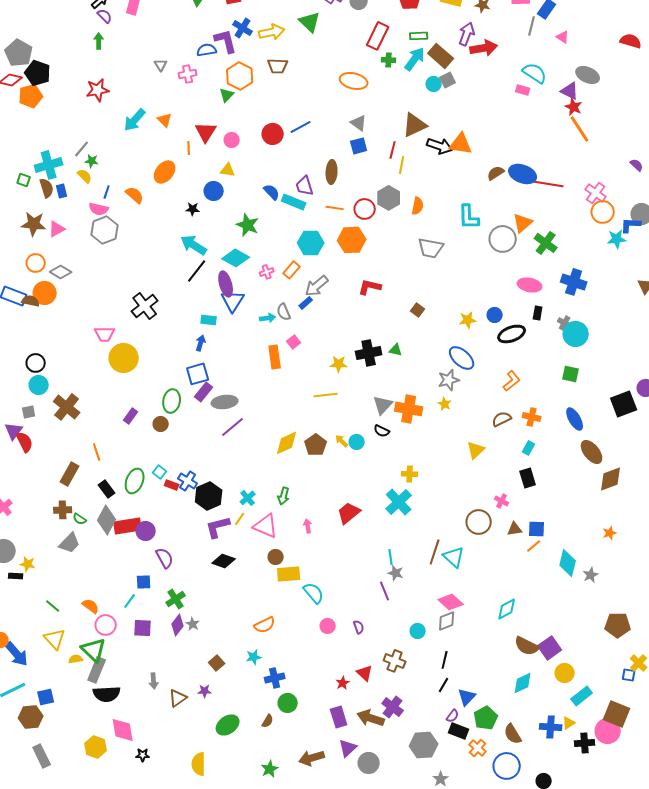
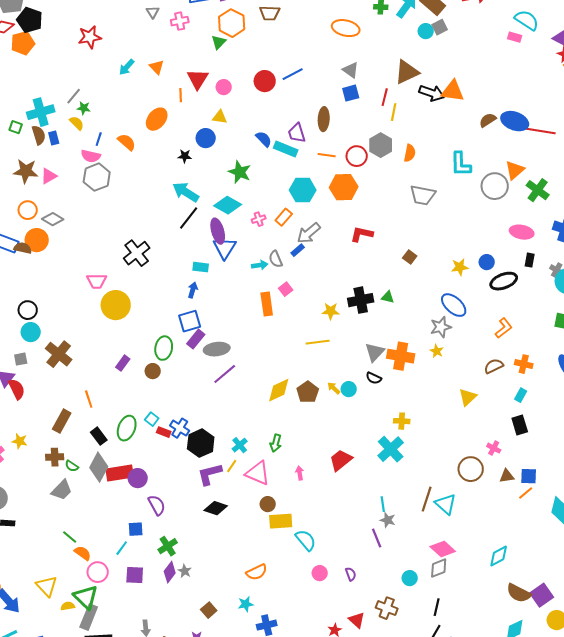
cyan arrow: (135, 120) -> (127, 67), size x0.7
yellow star: (28, 564) -> (20, 441), moved
green line: (53, 606) -> (70, 537), moved

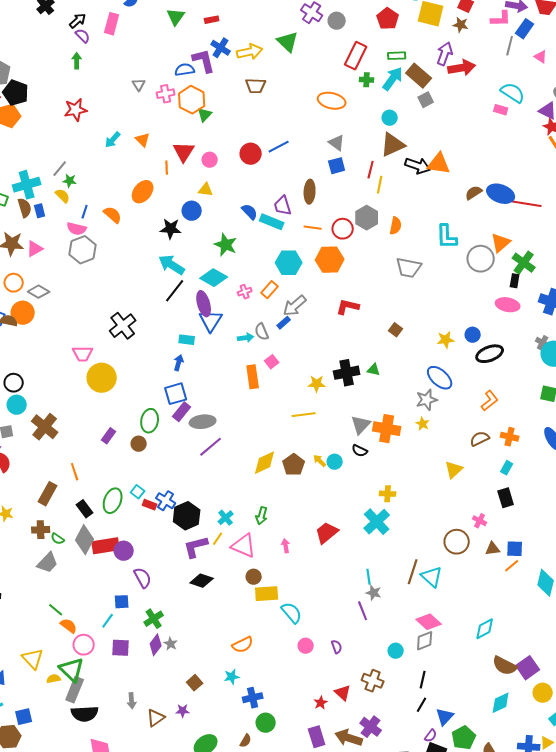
orange hexagon: (232, 23) -> (192, 100), moved
cyan circle: (426, 31) -> (390, 118), moved
black star: (185, 156) -> (171, 229), size x1.5
black rectangle: (530, 260) -> (515, 281), moved

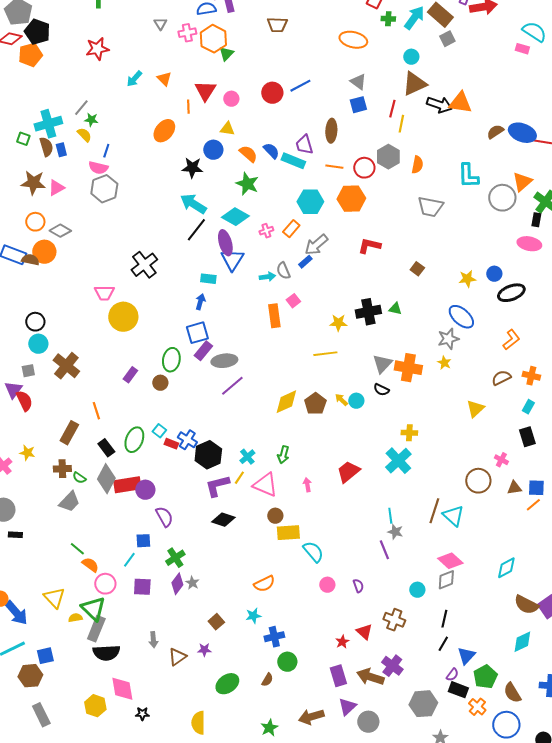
orange semicircle: (113, 215) -> (248, 154), moved

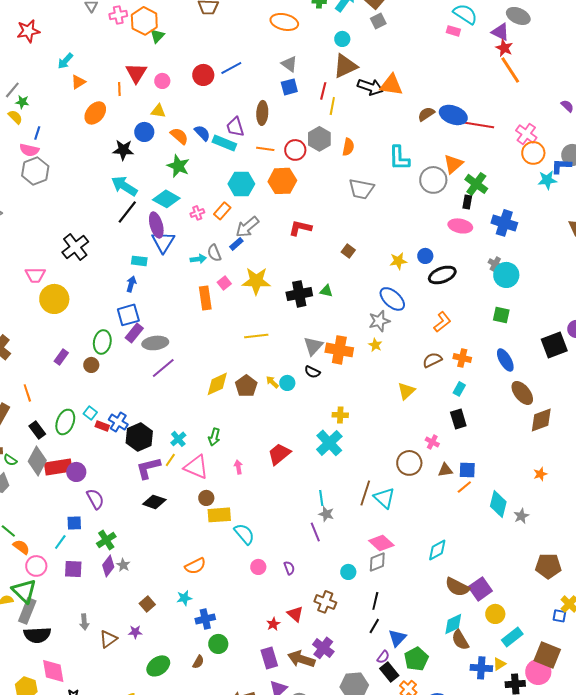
orange triangle: (164, 79) -> (78, 82), moved, turned 42
yellow star: (338, 323) -> (256, 281), moved, size x1.6
black rectangle: (458, 690) -> (389, 672), turned 30
brown semicircle: (512, 693) -> (460, 640), moved

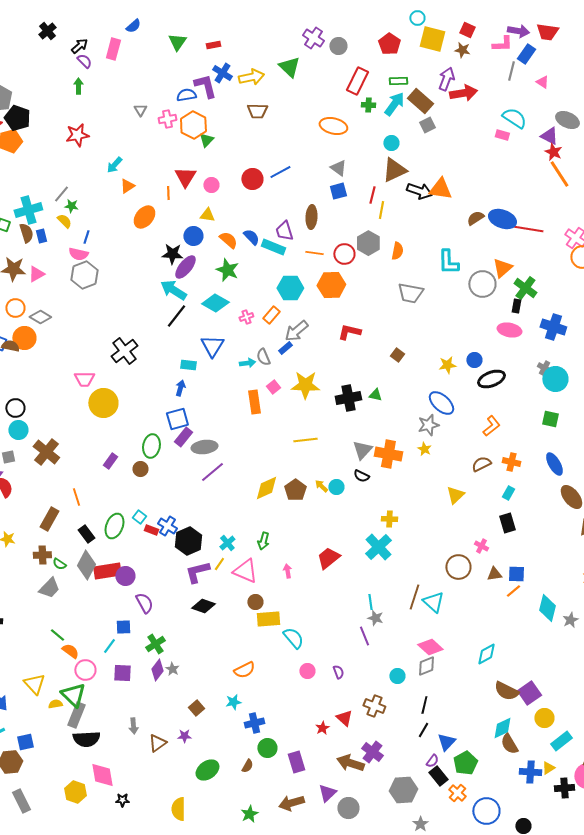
purple ellipse: (156, 225) -> (185, 267), moved, turned 55
purple rectangle: (269, 658) -> (296, 762), moved

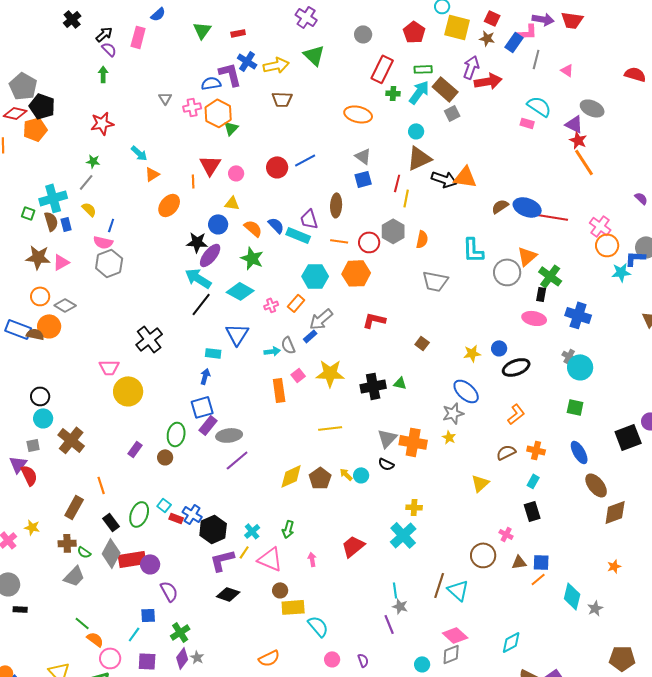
purple cross: (313, 38) -> (306, 17), moved
blue rectangle: (526, 54) -> (514, 42), moved
cyan arrow: (114, 165) -> (139, 153), turned -90
green star: (71, 206) -> (93, 161), moved

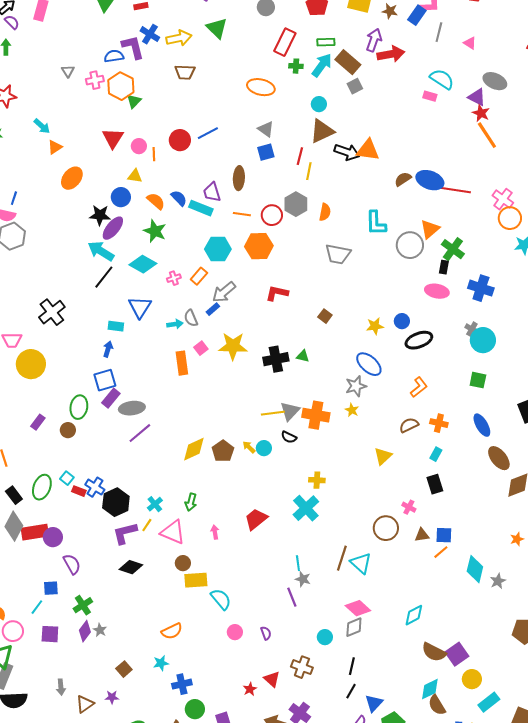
orange line: (193, 181) -> (154, 154), moved
yellow line: (330, 428) -> (273, 413), moved

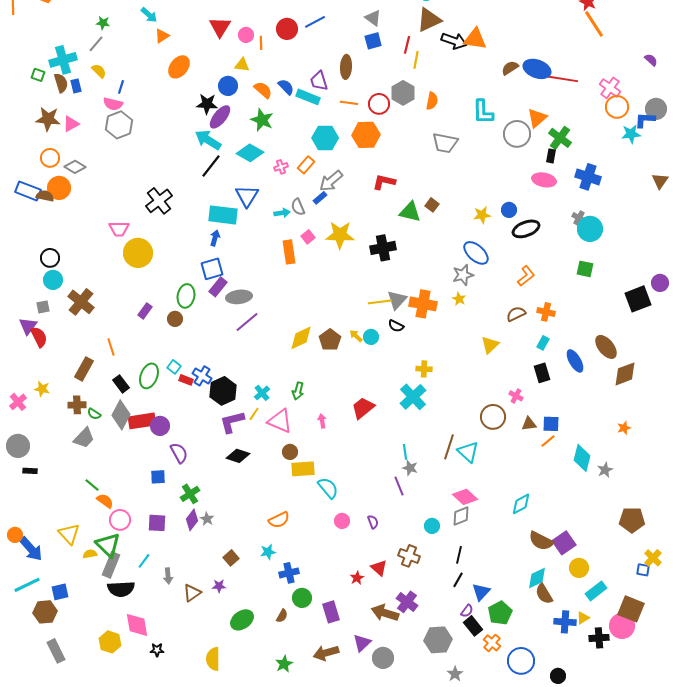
cyan rectangle: (116, 326) -> (223, 215), size x1.8
green triangle: (303, 356) -> (410, 212), moved, size x1.6
blue ellipse: (482, 425) -> (575, 361), moved
cyan line: (37, 607) -> (144, 561), moved

